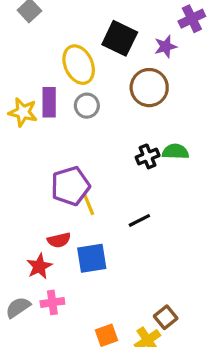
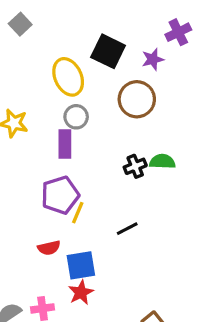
purple rectangle: (49, 102) -> (65, 144), moved
yellow line: (88, 204) -> (78, 213), turned 45
red star: (39, 266) -> (81, 292), moved

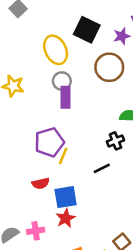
purple rectangle: (65, 144) -> (66, 97), moved
black cross: (135, 166) -> (116, 141), moved

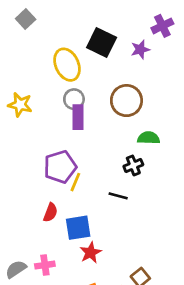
brown circle: (109, 67) -> (126, 101), moved
black line: (102, 168) -> (118, 196), turned 42
red semicircle: (41, 183) -> (50, 212), turned -56
red star: (66, 218) -> (91, 253), moved

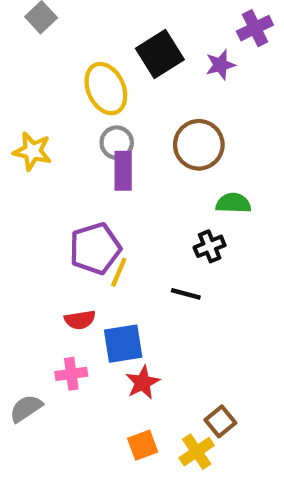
black square: (102, 42) -> (160, 54), turned 32
red semicircle: (50, 212) -> (80, 320), turned 60
pink cross: (45, 265) -> (71, 374), moved

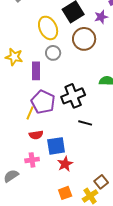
brown circle: (199, 145) -> (84, 39), moved
purple rectangle: (123, 171) -> (36, 71), moved
black cross: (210, 246) -> (73, 96), moved, size x1.6
purple pentagon: (95, 248) -> (43, 102), turned -30
yellow line: (119, 272) -> (30, 113), moved

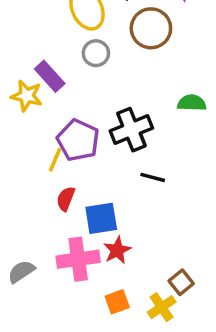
yellow star: (14, 57) -> (27, 96), moved
purple rectangle: (36, 71) -> (50, 76), moved, turned -42
red semicircle: (36, 135) -> (66, 199), turned 120
pink cross: (32, 160) -> (78, 259), moved, size x1.6

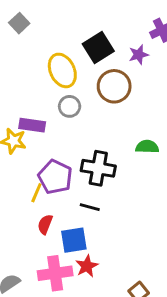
purple rectangle: (50, 76) -> (32, 125), turned -40
black cross: (131, 130) -> (98, 168), turned 32
black line: (153, 177) -> (90, 207), moved

